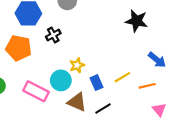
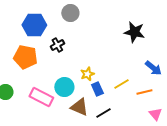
yellow star: (77, 65) -> (87, 74), moved

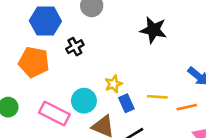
black star: (134, 32) -> (153, 30), moved
yellow line: (121, 84) -> (157, 97), turned 35

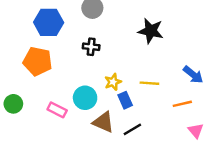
black cross: (75, 47) -> (91, 47), moved, turned 35
yellow line: (157, 97) -> (149, 83), moved
pink rectangle: (54, 114) -> (57, 110), size x0.7

